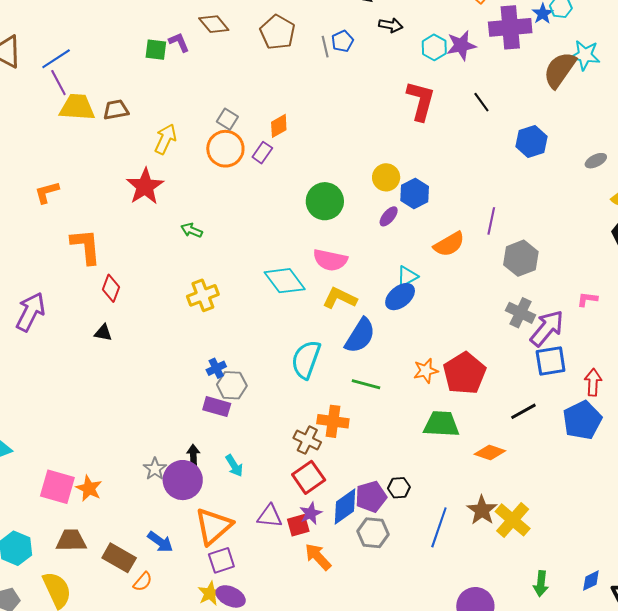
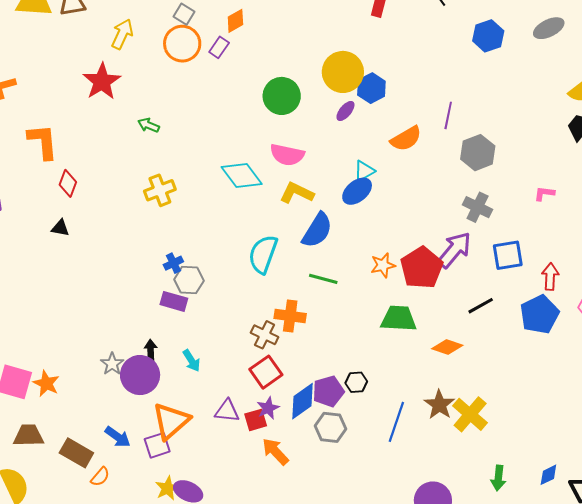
gray ellipse: (596, 161) -> (549, 28), moved, size x1.4
yellow circle: (386, 177) -> (343, 72), size x1.5
purple arrow: (547, 328) -> (454, 250), moved
purple square: (221, 560) -> (157, 445), moved

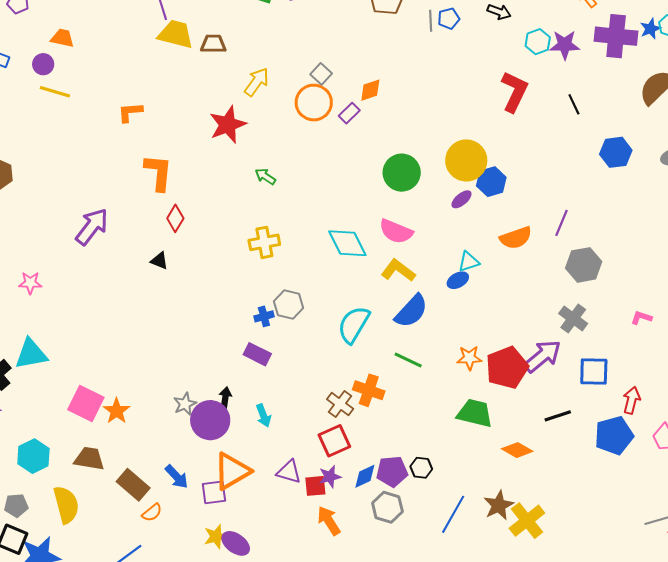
blue ellipse: (357, 191) -> (458, 280), size x0.7
gray hexagon: (189, 280) -> (289, 305), moved
blue diamond: (302, 401) -> (365, 476), size x0.7

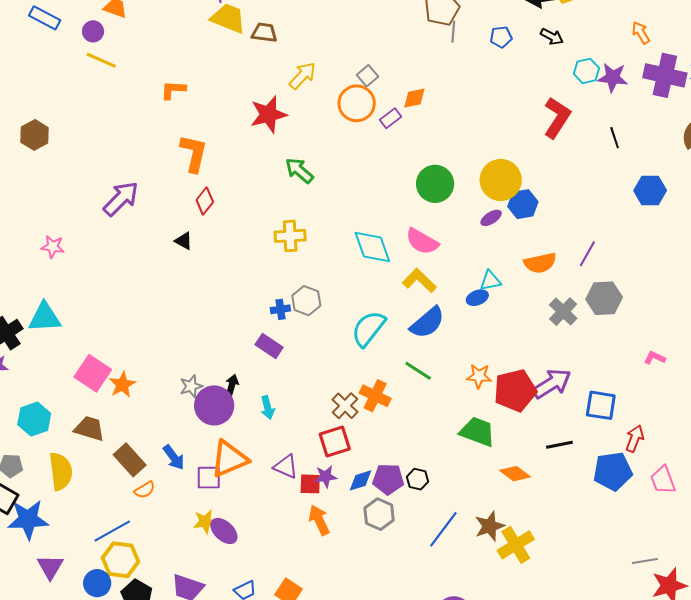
gray line: (431, 21) -> (453, 32), moved
green arrow: (265, 176) -> (299, 171), size x1.4
gray cross: (573, 318) -> (563, 312), moved

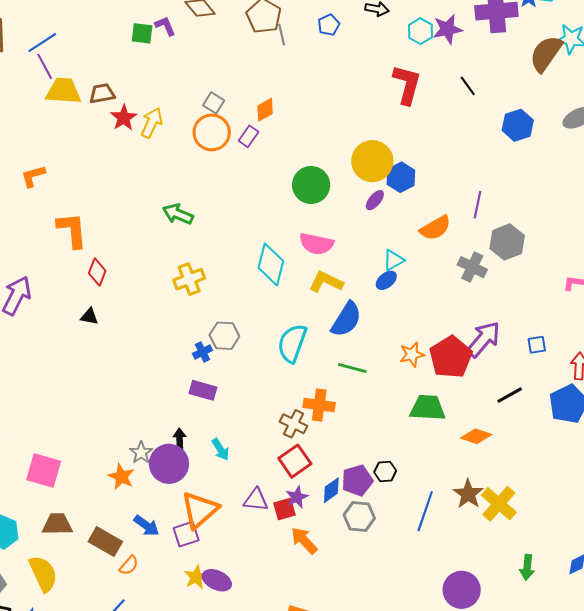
red star: (268, 114) -> (124, 118), moved, size x0.7
cyan diamond: (372, 247) -> (271, 264), turned 51
orange star: (122, 385) -> (121, 477), moved
blue square: (601, 405) -> (537, 345), size x0.6

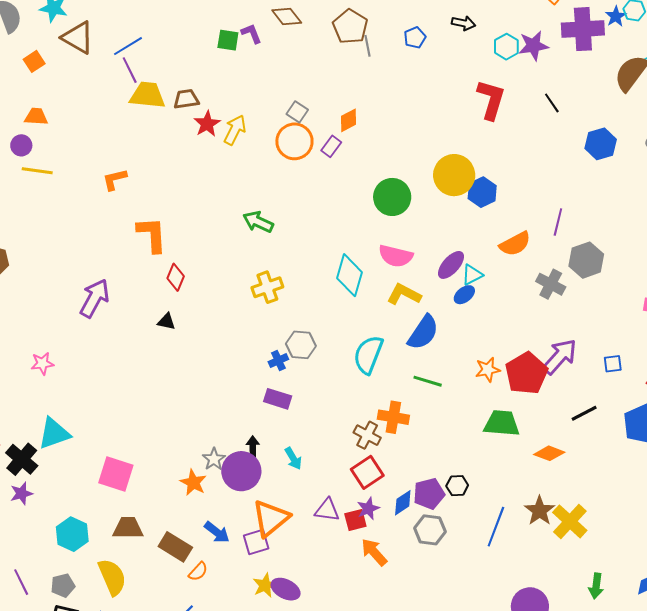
purple ellipse: (375, 200) -> (451, 265), moved, size x1.4

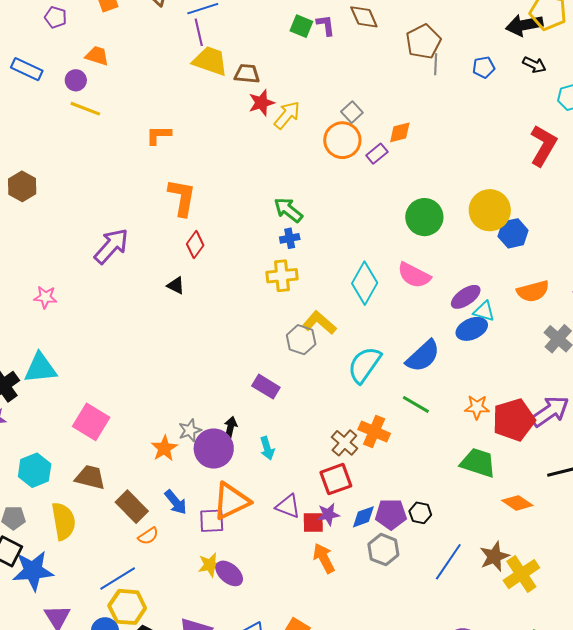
cyan triangle: (472, 275) -> (484, 311), turned 30
yellow L-shape: (404, 294) -> (319, 323), moved
blue ellipse: (464, 295) -> (472, 329), size x1.4
blue cross: (278, 360) -> (290, 238), moved

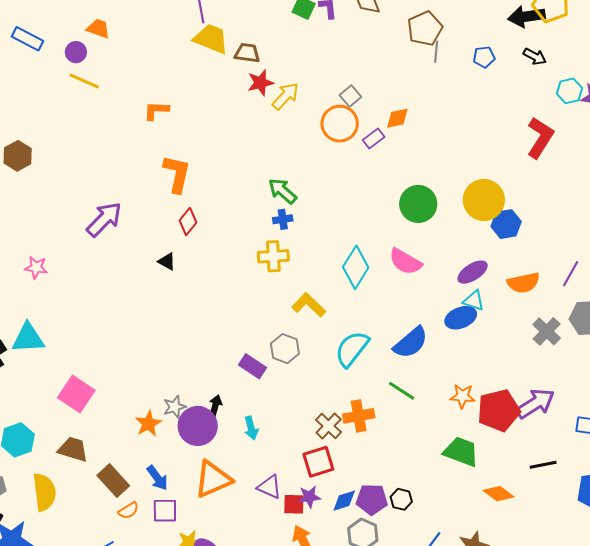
purple ellipse: (466, 297) -> (473, 272), moved
gray hexagon: (301, 340) -> (285, 349), moved
orange cross: (374, 431) -> (359, 416), turned -36
purple square: (212, 521) -> (165, 511), moved

